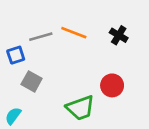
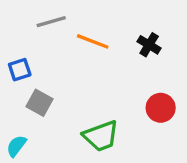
gray line: (41, 37) -> (51, 22), moved
red circle: (112, 85) -> (161, 108), moved

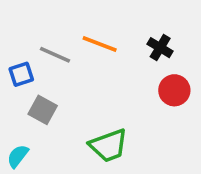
gray line: (51, 22) -> (55, 55), moved, turned 40
red circle: (161, 108) -> (174, 90), moved

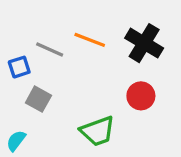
black cross: (160, 48) -> (144, 43), size x1.6
red circle: (174, 90) -> (141, 96), moved

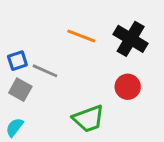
gray line: (50, 49) -> (45, 71), moved
gray square: (38, 99) -> (20, 90), moved

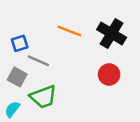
blue square: (17, 61) -> (20, 43), moved
green trapezoid: (88, 119) -> (43, 97), moved

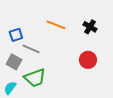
black cross: (112, 33) -> (90, 27), size x0.6

